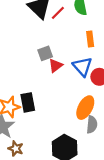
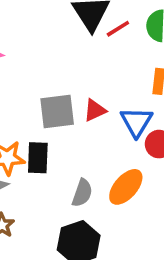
gray square: (45, 53) -> (57, 112), moved, size x1.5
gray semicircle: (92, 125) -> (82, 193), moved

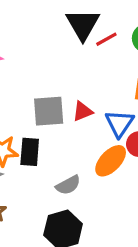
orange ellipse: (126, 187) -> (111, 161), moved
gray semicircle: (82, 193) -> (68, 185), turned 40

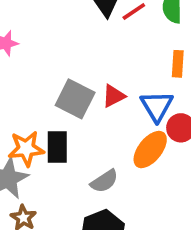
gray square: (49, 111) -> (75, 99), turned 36

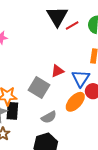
gray square: (75, 99) -> (39, 87), moved
black rectangle: (57, 147) -> (12, 111), moved

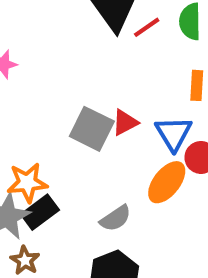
gray square: (39, 87) -> (92, 129), moved
black rectangle: (12, 111) -> (40, 212), turned 54

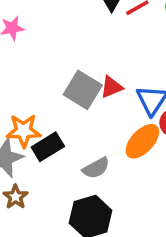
black rectangle: (40, 212) -> (48, 147), moved

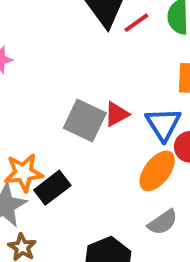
gray semicircle: (96, 168) -> (163, 222), moved

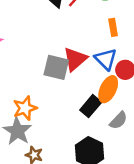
red triangle: (117, 114) -> (75, 59), size x1.5
black rectangle: (52, 188) -> (91, 106), moved

